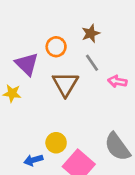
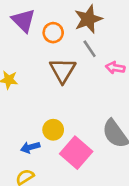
brown star: (91, 33) -> (88, 19), size x1.5
purple triangle: (27, 64) -> (23, 20), moved

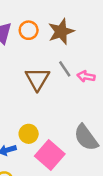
orange circle: (53, 33) -> (29, 30), moved
gray line: (90, 49) -> (65, 69), moved

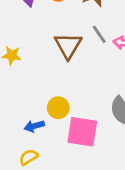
pink square: (50, 155) -> (82, 132), turned -32

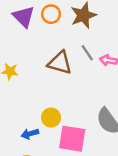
brown triangle: (68, 46) -> (60, 63), turned -45

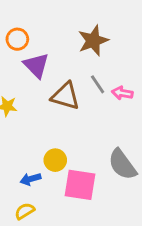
orange circle: (51, 14) -> (17, 39), moved
purple triangle: (24, 17) -> (36, 65), moved

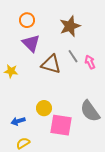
orange circle: (17, 39) -> (27, 20), moved
pink arrow: (122, 93) -> (90, 62), turned 56
blue arrow: (30, 179) -> (18, 121), moved

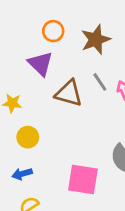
orange circle: (27, 20) -> (53, 31), moved
yellow circle: (44, 108) -> (28, 137), moved

